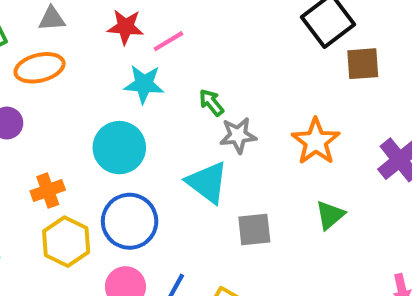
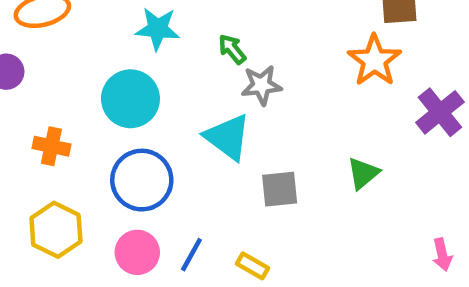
orange star: (316, 141) -> (374, 60), moved
orange cross: (48, 191) -> (51, 146), turned 32
yellow hexagon: (66, 242) -> (56, 230), moved

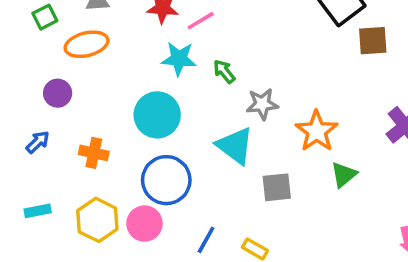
green arrow: (232, 49) -> (224, 71), moved
orange star: (374, 60) -> (317, 131), moved
pink circle: (137, 252) -> (145, 224), moved

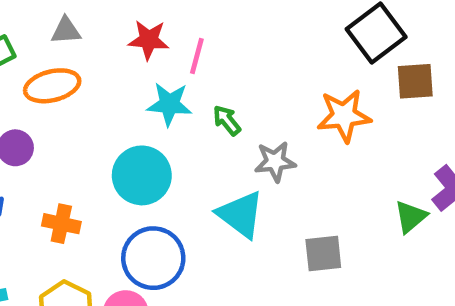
pink line: (201, 21) -> (197, 56), turned -44
orange star: (317, 131) -> (344, 116), moved, turned 30
green triangle: (344, 175) -> (411, 217), moved
gray square: (277, 187) -> (323, 254), moved

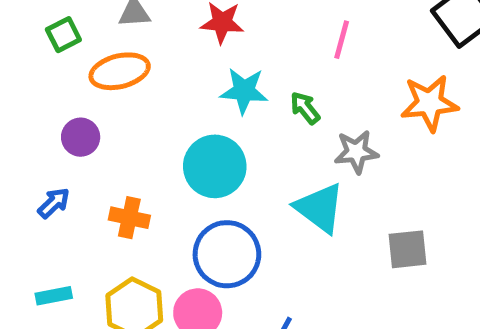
pink line: (197, 56) -> (342, 40), moved

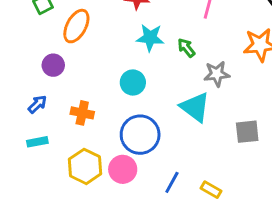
orange ellipse: (120, 71) -> (76, 26), turned -48
cyan circle: (215, 166) -> (133, 83), size x0.7
cyan rectangle: (54, 296) -> (37, 142), moved

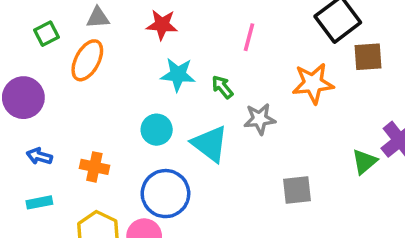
purple circle: (53, 65) -> (23, 98), moved, size x1.5
blue arrow: (37, 104) -> (39, 156), turned -120
cyan triangle: (195, 107) -> (210, 144), moved

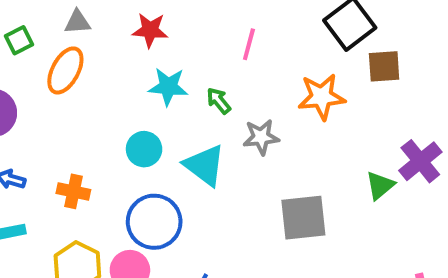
gray square: (297, 190) -> (303, 218), size x1.4

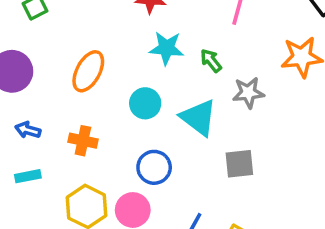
orange ellipse: (65, 70) -> (88, 71), moved
gray square: (303, 218) -> (239, 164), moved, size x0.7
blue circle: (154, 222) -> (154, 167), size x0.7

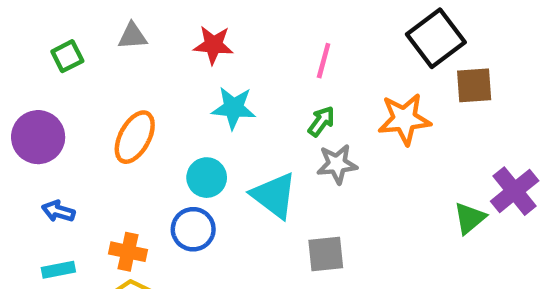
green arrow: (211, 61) -> (321, 121), moved, turned 75
orange cross: (83, 141) -> (128, 252), moved
blue circle: (154, 167) -> (193, 229), moved

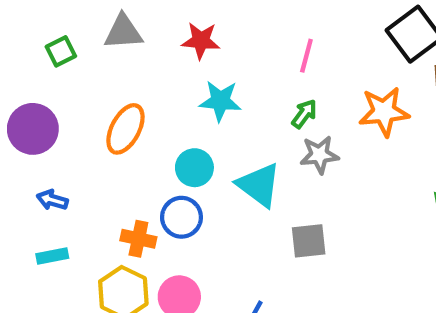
gray triangle: (132, 36) -> (123, 32), size x1.4
orange cross: (128, 252) -> (138, 239), moved

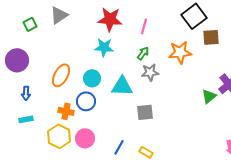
gray triangle: (123, 32) -> (59, 15), turned -30
red star: (201, 41) -> (110, 19), moved, size x1.4
orange ellipse: (125, 129) -> (61, 75), moved
cyan triangle: (259, 185) -> (122, 86), turned -35
blue arrow: (52, 200) -> (26, 93), turned -104

